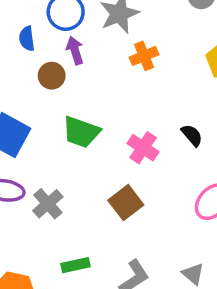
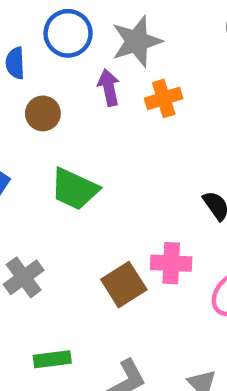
purple arrow: (75, 50) -> (109, 87), moved
pink cross: (143, 148) -> (171, 263), moved, turned -36

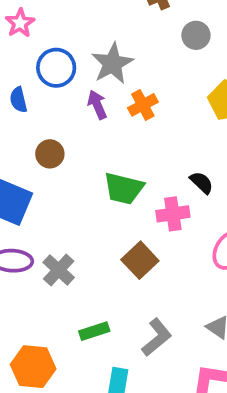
brown circle: (43, 113) -> (50, 154), moved
green trapezoid: (74, 189) -> (124, 188), moved
pink cross: (171, 263) -> (173, 214), moved

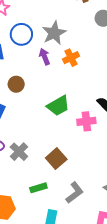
green trapezoid: (124, 188) -> (58, 106), turned -45
brown square: (140, 260) -> (56, 159), moved

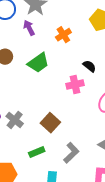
orange cross: (71, 58) -> (63, 35), moved
green trapezoid: (58, 106) -> (38, 63), moved

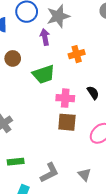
pink cross: (75, 84) -> (65, 98), moved
brown square: (50, 123) -> (67, 122), moved, turned 36

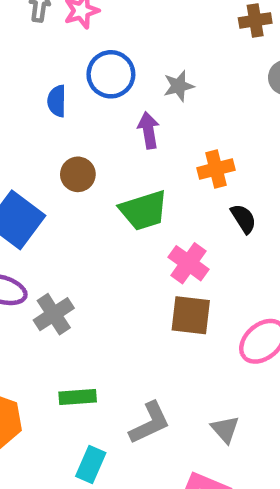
gray star: (58, 16) -> (179, 86), size x0.6
black semicircle: (93, 93) -> (243, 219), moved
pink cross: (65, 98) -> (189, 263), turned 30

